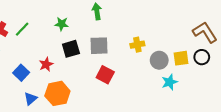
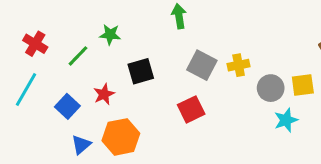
green star: (62, 24) -> (110, 35), moved
green line: (22, 29) -> (78, 56), moved
gray square: (99, 46) -> (202, 65), moved, turned 30
red square: (105, 75) -> (191, 109), turned 36

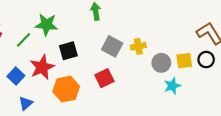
green star: (110, 35) -> (46, 25), size x1.5
red star: (104, 94) -> (42, 67), size x1.6
orange hexagon: (121, 137) -> (66, 89), moved

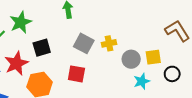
green star: (46, 25) -> (21, 22), turned -30
black circle: (206, 60) -> (172, 74), moved
red square: (104, 78) -> (76, 74), turned 36

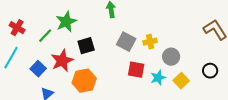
yellow square: (153, 57) -> (181, 81), moved, turned -35
red square: (76, 74) -> (136, 70), moved
cyan star: (142, 81) -> (158, 78), moved

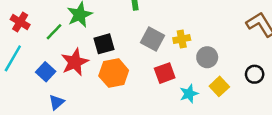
red square: (136, 70) -> (165, 73), turned -30
cyan star: (158, 78) -> (189, 94), moved
orange hexagon: (84, 81) -> (114, 73), moved

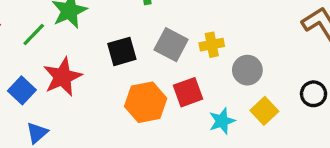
black square: (104, 44) -> (122, 51), moved
orange hexagon: (114, 73) -> (146, 102), moved

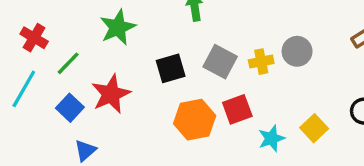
green line: (34, 34) -> (68, 63), moved
gray circle: (247, 70) -> (297, 51), moved

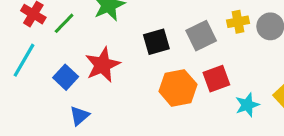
gray square: (220, 62) -> (201, 36), turned 36
yellow cross: (261, 62) -> (238, 22), moved
green line: (68, 63) -> (64, 23), moved

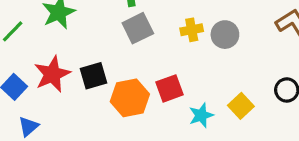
gray square: (201, 36) -> (138, 28), moved
black square: (156, 42) -> (93, 76), moved

